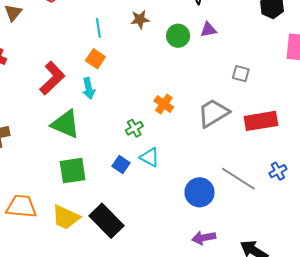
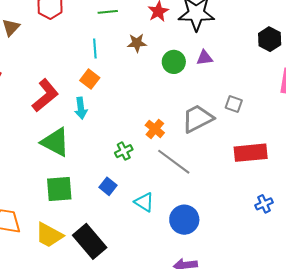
gray trapezoid: (213, 113) -> (198, 118), moved
cyan triangle: (150, 157) -> (144, 202), moved
gray line: (238, 179) -> (174, 162), moved

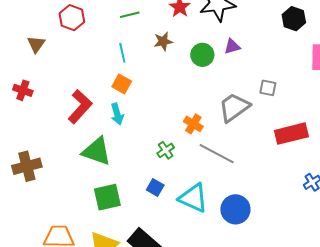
cyan triangle: (144, 202) -> (193, 198), size x1.5

